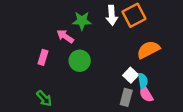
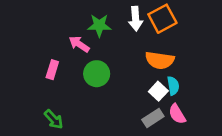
orange semicircle: (148, 50) -> (160, 60), moved, turned -145
cyan semicircle: (143, 81) -> (173, 86), moved
gray rectangle: (126, 97) -> (153, 118), turned 42

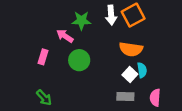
pink semicircle: (177, 114) -> (155, 98), moved, turned 35
gray rectangle: (153, 118) -> (125, 96), turned 35

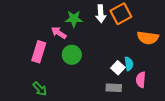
orange semicircle: (131, 49) -> (148, 38), moved
pink rectangle: (43, 57) -> (39, 52), size x1.5
pink semicircle: (155, 98) -> (141, 80), moved

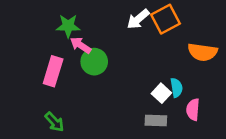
white arrow: (101, 14) -> (138, 19), turned 54
green star: (74, 19) -> (68, 26), moved
green circle: (72, 55) -> (94, 62), moved

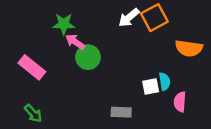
pink rectangle: (53, 71) -> (32, 67), moved, turned -68
white square: (161, 93) -> (151, 87), turned 36
gray rectangle: (156, 121) -> (121, 112), moved
green arrow: (54, 122) -> (33, 113), moved

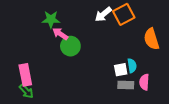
orange semicircle: (189, 48) -> (151, 39), turned 65
pink rectangle: (32, 67) -> (25, 75), moved, turned 40
gray rectangle: (121, 112) -> (126, 85), moved

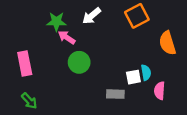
white arrow: (103, 14) -> (92, 16), moved
green circle: (70, 46) -> (79, 62), moved
pink rectangle: (25, 75) -> (25, 63), moved
gray rectangle: (126, 85) -> (115, 94), moved

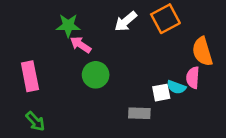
white arrow: (92, 16) -> (126, 21), moved
cyan semicircle: (146, 73) -> (176, 87), turned 119
pink semicircle: (160, 91) -> (193, 78), moved

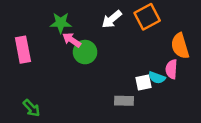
green circle: (96, 75) -> (85, 52), moved
pink rectangle: (30, 76) -> (23, 50), moved

